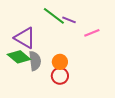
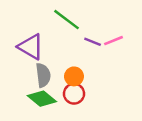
purple line: (69, 20) -> (93, 42), moved
green diamond: (19, 57) -> (42, 99), moved

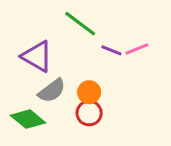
gray semicircle: (43, 75) -> (52, 91), turned 60
green diamond: (42, 99) -> (28, 119), moved

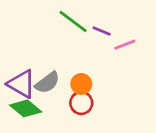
purple line: (111, 50) -> (102, 31), moved
purple triangle: (37, 56) -> (22, 84), moved

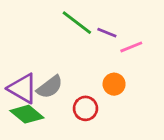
orange circle: (81, 84) -> (114, 84), moved

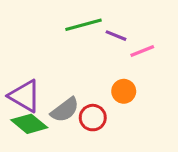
green line: (77, 23) -> (83, 25), turned -52
gray semicircle: (50, 87) -> (65, 110), moved

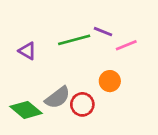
green line: (83, 25) -> (74, 40), moved
purple triangle: (25, 96) -> (27, 51), moved, size x0.6

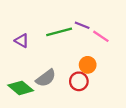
pink line: (126, 45) -> (101, 36), turned 56
red circle: (82, 104) -> (79, 81), moved

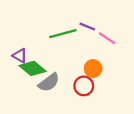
purple triangle: (22, 41) -> (20, 56), moved
green diamond: (21, 88) -> (33, 68), moved

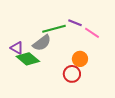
gray semicircle: (49, 82) -> (42, 43), moved

